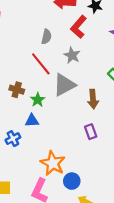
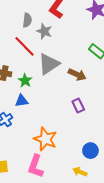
gray star: (72, 55) -> (44, 31), moved
brown arrow: (93, 99) -> (77, 75), turned -54
blue circle: (72, 181) -> (90, 151), moved

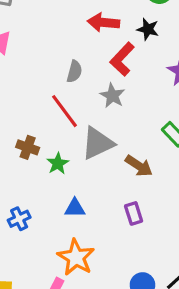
gray star: (44, 31) -> (112, 96), moved
blue triangle: (22, 101) -> (75, 208), moved

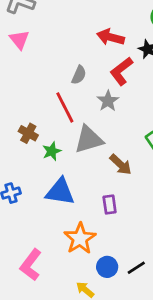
blue triangle: (75, 208) -> (60, 192), size x1.6
orange star: (76, 257) -> (80, 238), moved

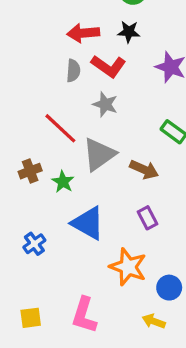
red L-shape: (121, 71) -> (108, 66), turned -88
gray semicircle: (79, 75) -> (73, 71), moved
brown cross: (28, 133) -> (30, 171), turned -30
blue triangle: (60, 192) -> (88, 223), turned 40

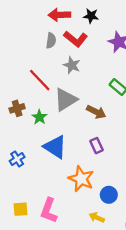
yellow square: (31, 318) -> (20, 209), moved

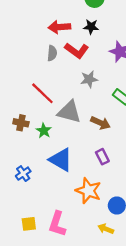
gray star: (72, 65) -> (89, 79), moved, turned -30
gray triangle: (66, 100) -> (69, 112), turned 50
brown cross: (17, 108) -> (21, 123), turned 32

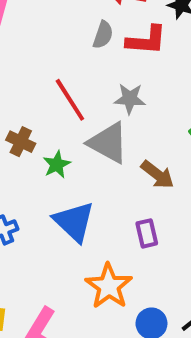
red L-shape: (77, 50) -> (146, 40), turned -45
gray star: (89, 79) -> (130, 99), moved

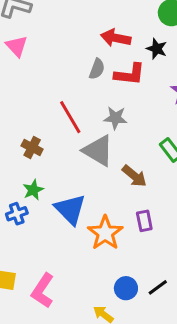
green star: (57, 164) -> (33, 190), moved
purple rectangle: (147, 233) -> (144, 221), moved
orange star: (109, 286) -> (105, 233), moved

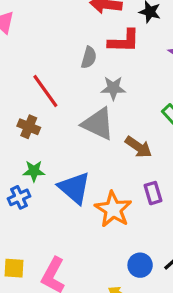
gray semicircle: (97, 69) -> (89, 57), moved
red line: (70, 117) -> (45, 91), moved
green star: (33, 190) -> (34, 171), turned 30

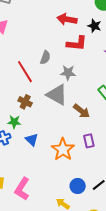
gray semicircle: (89, 57) -> (45, 57), moved
brown cross: (29, 127) -> (25, 102), moved
blue triangle: (74, 188) -> (32, 140), moved, size x0.6

